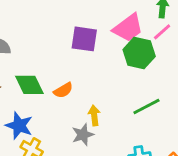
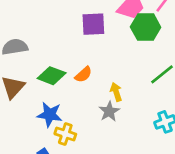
green diamond: (29, 85) -> (52, 76), turned -32

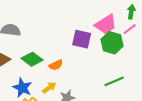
purple square: (93, 24) -> (82, 39), moved
yellow arrow: (116, 92) -> (49, 88), moved, turned 56

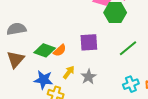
purple square: (82, 39) -> (89, 42), moved
orange semicircle: (56, 65) -> (60, 50), moved

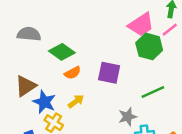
green diamond: (45, 50) -> (62, 52), moved
brown triangle: (16, 59) -> (26, 86), moved
gray star: (89, 77) -> (128, 117), moved

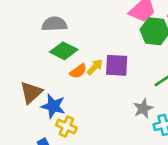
gray semicircle: (29, 34) -> (54, 24), moved
yellow arrow: (76, 101) -> (95, 67), moved

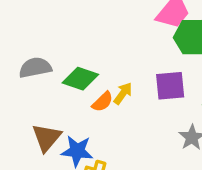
gray semicircle: (54, 24) -> (35, 68), moved
purple square: (117, 65) -> (170, 86), moved

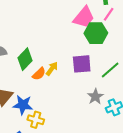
green diamond: (80, 79) -> (25, 59), turned -65

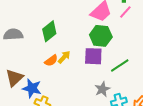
green hexagon: (96, 33) -> (101, 36), moved
green diamond: (25, 59) -> (49, 31), moved

